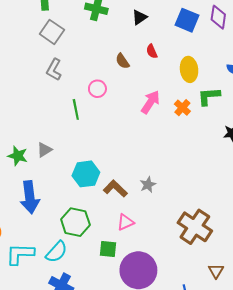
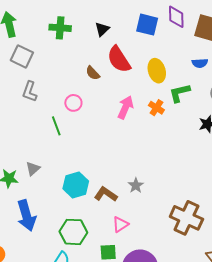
red semicircle: (152, 51) -> (119, 59), size x2.0

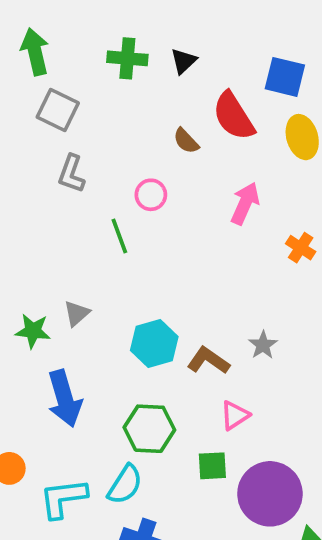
blue square: (147, 25) -> (285, 77), moved
black triangle: (102, 29) -> (184, 61), moved
orange cross: (156, 108) -> (301, 248), moved

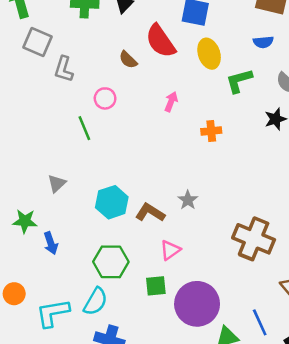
gray L-shape: (71, 174) -> (64, 69), moved
pink arrow: (245, 203) -> (171, 102), size x0.7
orange cross: (301, 248) -> (211, 131), turned -36
green star: (33, 331) -> (25, 221), moved
blue arrow: (65, 398) -> (51, 243), size x0.6

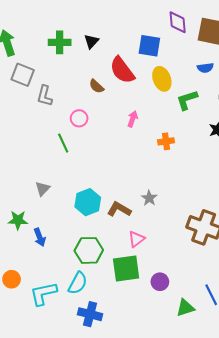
green square: (156, 286) -> (126, 269), size x1.6
purple circle: (197, 304) -> (160, 282), size x0.5

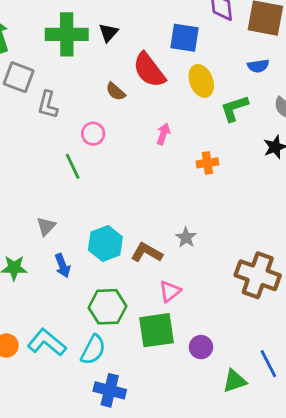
green cross: (60, 42) -> (67, 34), size x1.4
blue arrow: (40, 237) -> (63, 266), moved
cyan L-shape: (43, 294) -> (47, 342), moved, turned 52

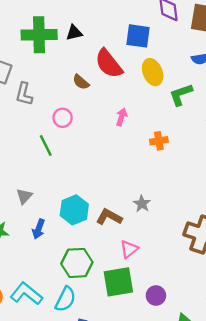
black triangle: (108, 33) -> (74, 33), turned 36
blue arrow: (63, 266) -> (39, 229), turned 42

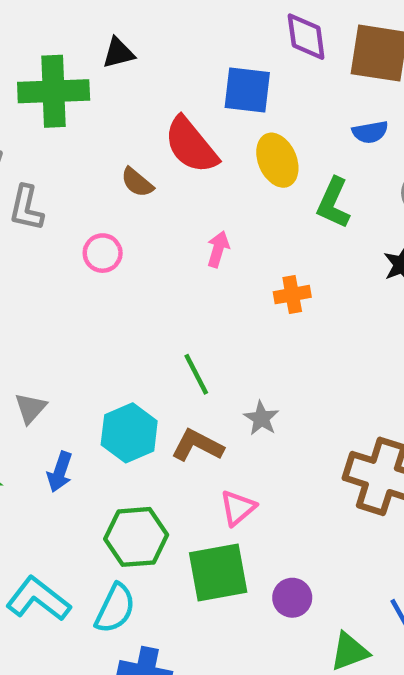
black triangle: (74, 33) -> (118, 53), moved
green L-shape: (181, 95) -> (333, 203), turned -45
green line: (46, 145) -> (196, 374), moved

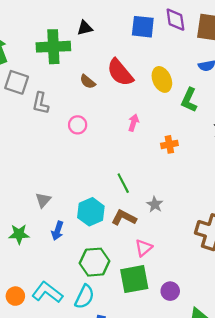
blue square: (247, 90) -> (143, 27), moved
brown semicircle: (137, 182) -> (88, 82), moved

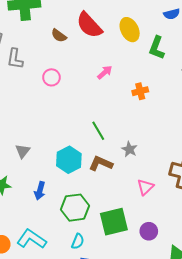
pink arrow: (133, 123) -> (105, 72), turned 35
blue arrow: (57, 231) -> (40, 191), moved
pink triangle: (144, 248) -> (145, 187), moved
cyan semicircle: (85, 297) -> (78, 241), moved, size x0.7

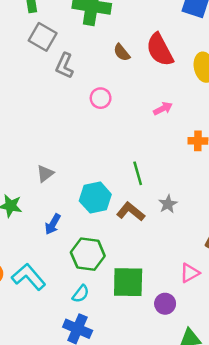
pink triangle: (145, 187) -> (190, 273), moved

